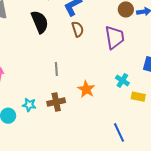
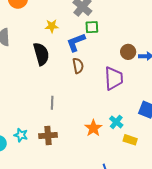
orange star: (86, 89) -> (93, 128), moved

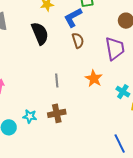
orange star: (93, 128) -> (94, 78), moved

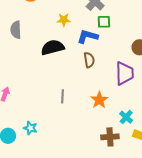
blue L-shape: (73, 17) -> (88, 36), turned 35
black semicircle: (40, 33) -> (53, 47), turned -90
brown cross: (57, 113) -> (110, 137), moved

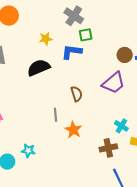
brown semicircle: (89, 60) -> (76, 94), moved
purple trapezoid: (125, 73) -> (114, 83), turned 60
orange star: (99, 100) -> (73, 130), moved

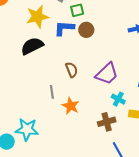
yellow star: (46, 39) -> (37, 17), size x1.6
brown circle: (125, 55) -> (86, 30), moved
purple trapezoid: (114, 83) -> (107, 74), moved
cyan star: (28, 151) -> (27, 129), size x1.6

